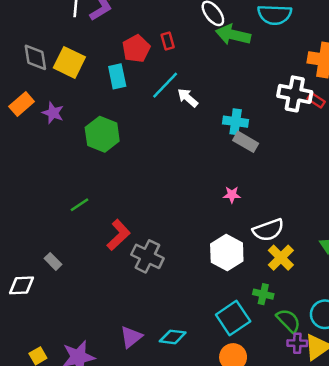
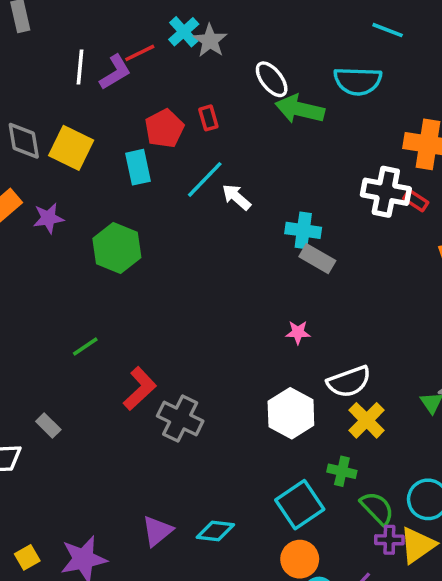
purple star: (53, 113) -> (48, 218), turned -30

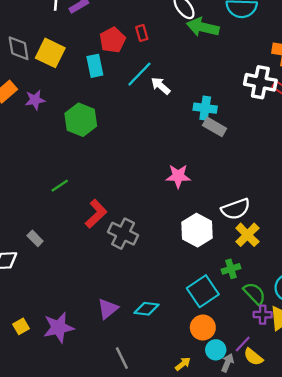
pink star: (298, 332) -> (178, 176), moved, size x1.5
green cross: (342, 471) -> (231, 269), turned -30

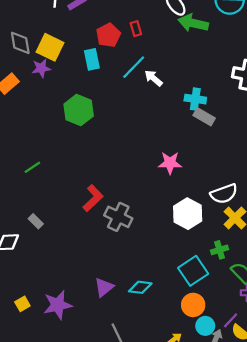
purple star: (35, 100) -> (41, 68), moved
green line: (60, 186) -> (32, 167), moved

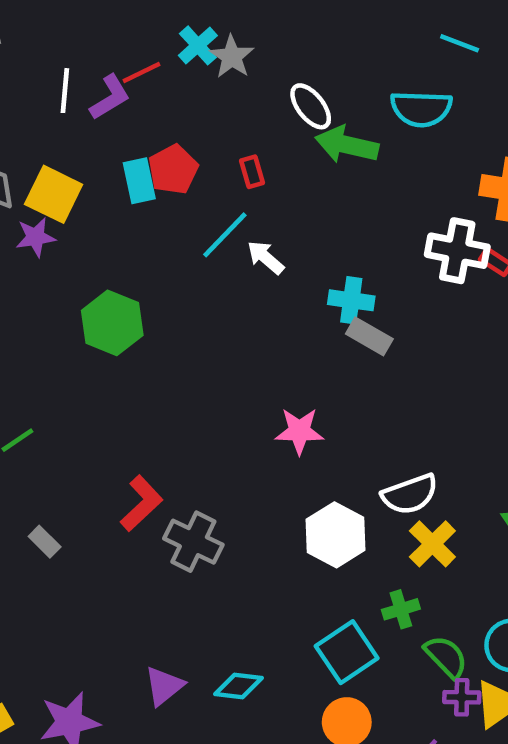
red rectangle: (136, 29) -> (252, 172), moved
cyan rectangle: (92, 59) -> (139, 181), moved
gray rectangle: (36, 221) -> (45, 542), moved

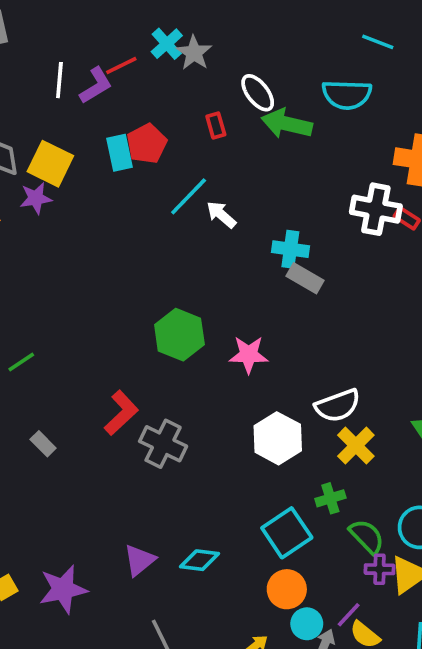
red rectangle: (252, 172) -> (216, 125), moved
green hexagon: (112, 323) -> (179, 335), moved

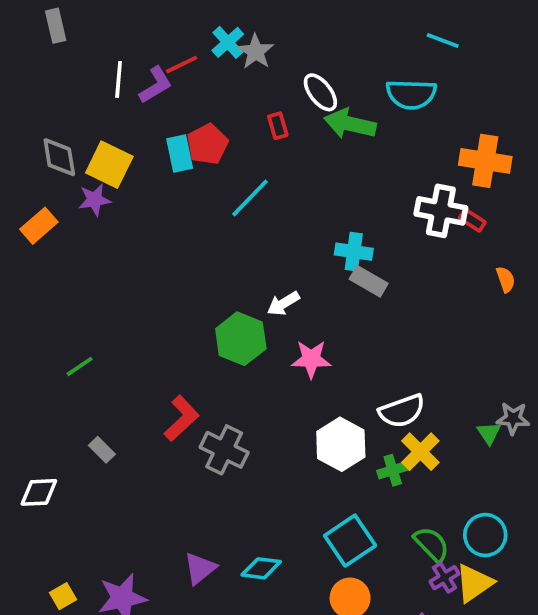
white arrow: (221, 215) -> (283, 303), moved, turned -72
green cross: (330, 498) -> (393, 470), moved
purple cross: (380, 569) -> (445, 578), turned -32

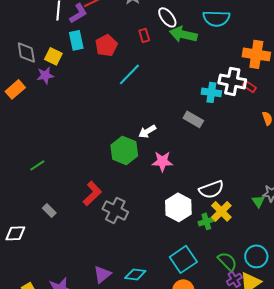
cyan rectangle: (180, 153) -> (76, 40), moved
yellow square: (109, 165) -> (53, 56), size x0.7
cyan cross: (354, 252) -> (211, 92), moved

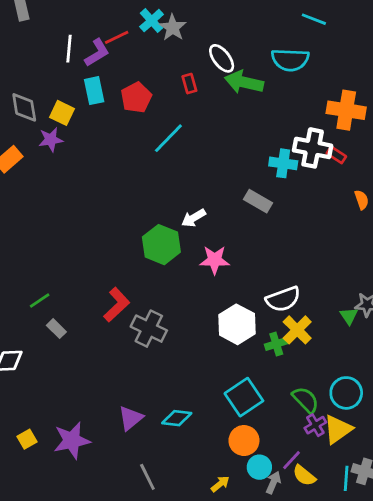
green line: (37, 165) -> (40, 301), moved

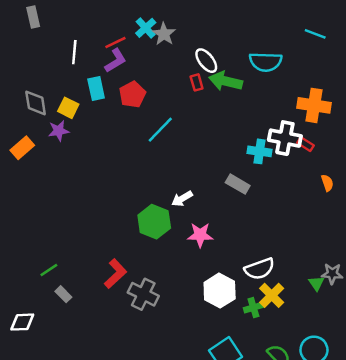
cyan line: (314, 19) -> (315, 34), moved
purple L-shape: (97, 53) -> (115, 61), moved
red rectangle: (189, 84) -> (197, 82), moved

